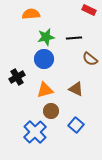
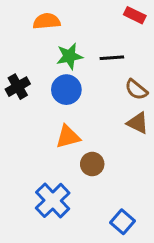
black cross: (17, 77) -> (18, 87), moved
brown triangle: (76, 89) -> (138, 123), moved
brown circle: (51, 111) -> (92, 164), moved
blue square: (76, 125) -> (123, 222), moved

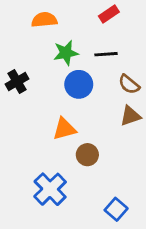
red rectangle: (135, 15) -> (109, 14), moved, turned -60
blue circle: (66, 90) -> (79, 84), moved
brown triangle: (138, 123) -> (130, 116), turned -45

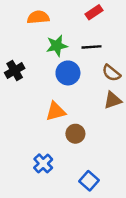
blue cross: (50, 189) -> (43, 163), size x0.7
blue square: (116, 209) -> (89, 181), moved

